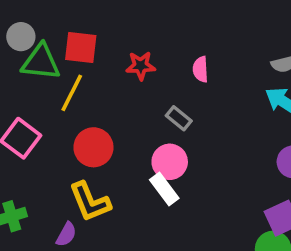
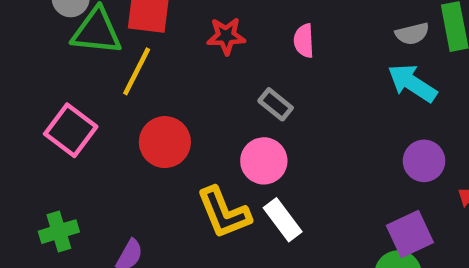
white rectangle: (164, 189) -> (283, 220), moved
yellow L-shape: (90, 202) -> (224, 213), moved

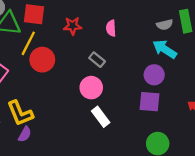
red circle: (165, 142) -> (42, 60), moved
purple circle: (424, 161) -> (154, 75), moved
yellow L-shape: (224, 213) -> (20, 113), moved
purple square: (410, 234) -> (149, 102), moved, turned 30

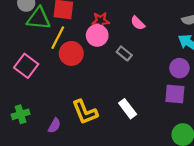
pink semicircle: (111, 28) -> (138, 23), turned -42
pink circle: (91, 88) -> (97, 35), moved
yellow L-shape: (20, 113) -> (85, 112), moved

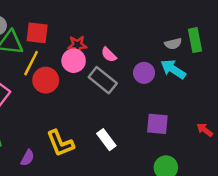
pink semicircle: (138, 23) -> (109, 55), moved
gray rectangle: (124, 53) -> (103, 80), size x1.6
purple circle: (179, 68) -> (144, 73), moved

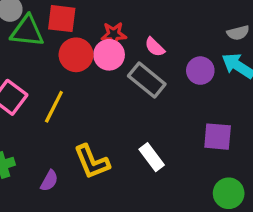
yellow line: (31, 63) -> (54, 107), moved
red circle: (46, 80) -> (76, 55), moved

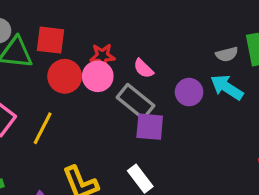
purple square: (218, 137) -> (150, 127), moved

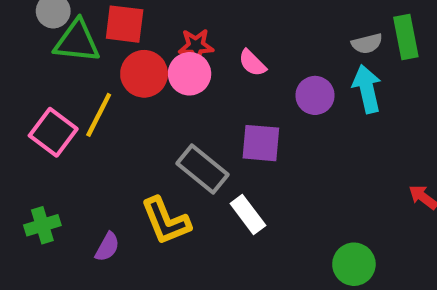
cyan arrow: (227, 87) -> (367, 89), turned 44
gray rectangle: (136, 101) -> (202, 169), moved
yellow line: (43, 128) -> (99, 115), moved

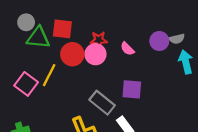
gray semicircle: (367, 44) -> (177, 39), moved
purple circle: (315, 95) -> (159, 41), moved

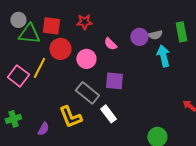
red star: (99, 40) -> (84, 22), moved
pink circle: (95, 54) -> (86, 59), moved

